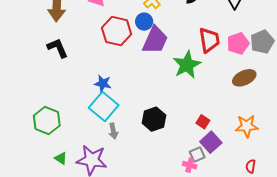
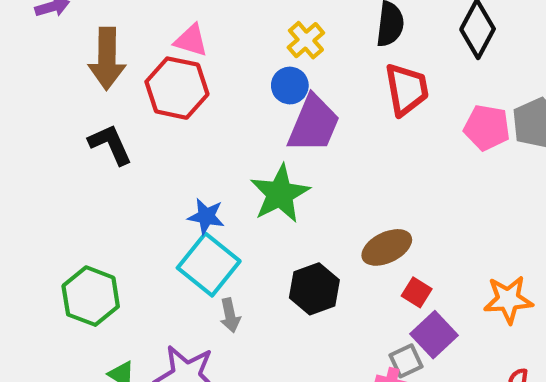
red hexagon: (117, 31) -> (177, 88), moved
red trapezoid: (209, 40) -> (407, 89), moved
pink pentagon: (238, 43) -> (487, 128), turned 30
green star: (187, 65) -> (280, 194), moved
brown ellipse: (244, 78) -> (387, 247), moved

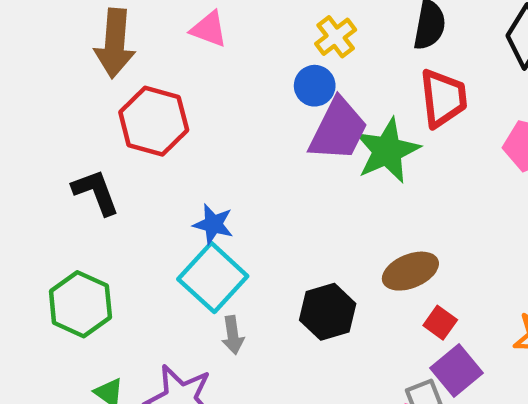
red hexagon: (177, 88) -> (154, 121), moved
black L-shape: (110, 144) -> (96, 192), moved
green star: (280, 194) -> (387, 151), moved

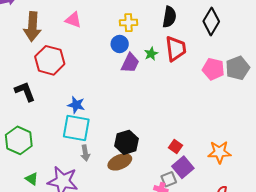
yellow cross: (336, 37) -> (129, 23), turned 36
purple trapezoid: (338, 130) -> (130, 63), size x0.7
green star: (387, 151) -> (151, 54), moved, size x0.5
brown ellipse: (410, 271) -> (120, 162), moved
cyan square: (213, 278) -> (76, 128), turned -32

